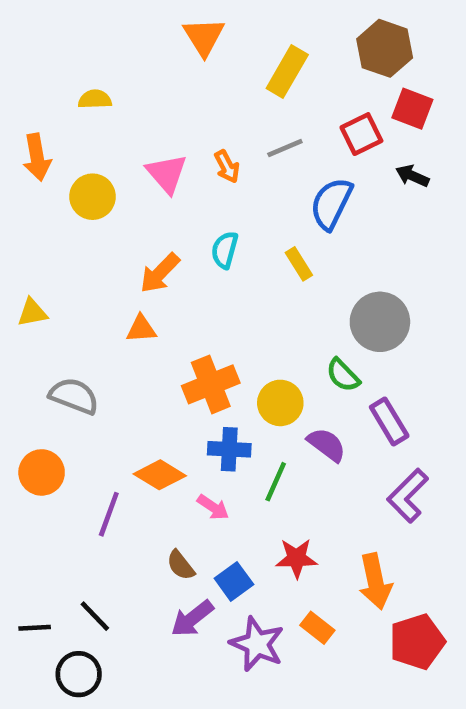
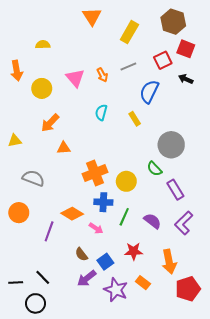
orange arrow: (160, 273) -> (50, 123), moved
purple semicircle: (327, 445) -> (152, 221), moved

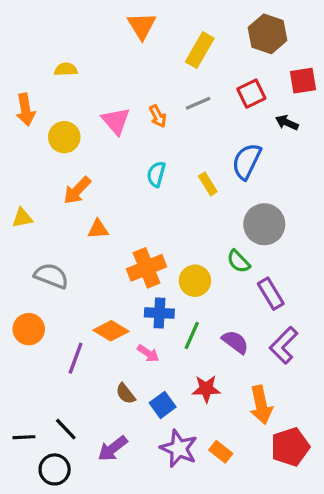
red square: (186, 49) -> (303, 81), moved, turned -30
blue semicircle: (149, 92) -> (247, 161), moved
purple arrow: (87, 278) -> (113, 449), moved
orange rectangle: (143, 283) -> (221, 452), moved

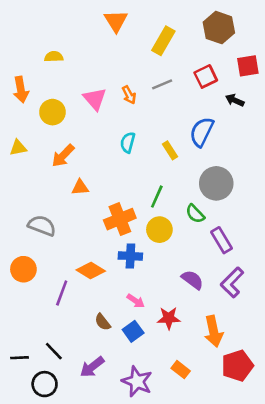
yellow triangle: (22, 218) -> (18, 148), moved
green line: (192, 336) -> (157, 197), moved
pink arrow: (148, 353) -> (136, 301), moved
purple star: (179, 449) -> (137, 381), moved

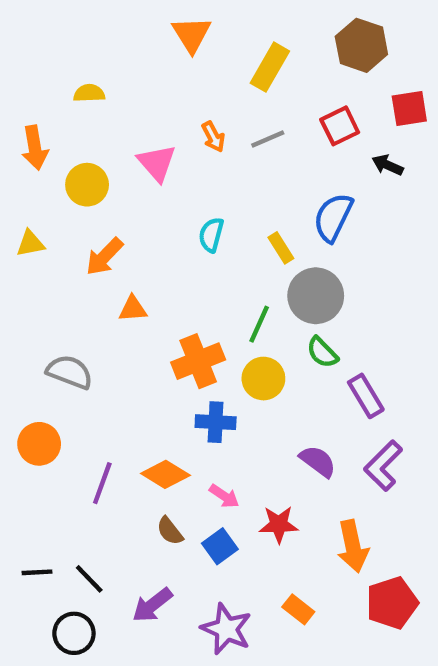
orange arrow: (129, 95) -> (213, 137), moved
gray circle: (216, 183) -> (316, 296), moved
orange diamond: (91, 271) -> (165, 474), moved
black line: (19, 358) -> (37, 572), moved

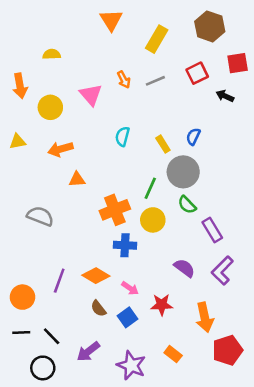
blue semicircle: (333, 217) -> (193, 136), moved, size x0.6
orange arrow: (104, 257) -> (60, 149), turned 30
orange circle: (39, 444) -> (23, 297), moved

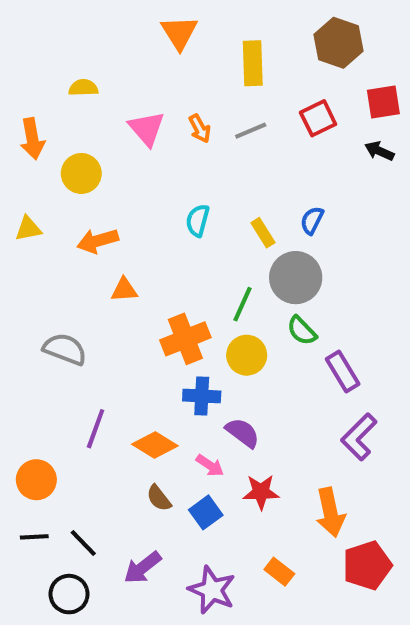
yellow rectangle: (157, 39) -> (253, 63), turned -32
pink triangle: (91, 95) -> (147, 129), moved
black arrow: (225, 96) -> (379, 151), moved
purple semicircle: (184, 268) -> (243, 433), moved
purple line: (59, 281) -> (96, 429), moved

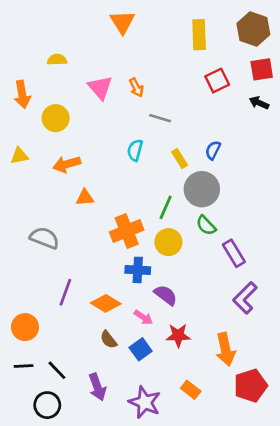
brown hexagon: (339, 43) -> (253, 29), moved
yellow rectangle: (253, 63) -> (199, 35), moved
gray line: (251, 131) -> (160, 118), moved, turned 40
purple arrow: (143, 568) -> (97, 387), turned -72

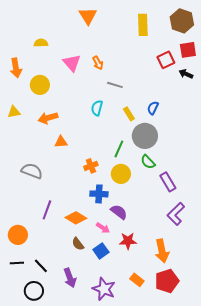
red square: (217, 81) -> (166, 60), moved
orange cross: (127, 231) -> (91, 166), size x0.6
red pentagon: (251, 386) -> (167, 281), moved

